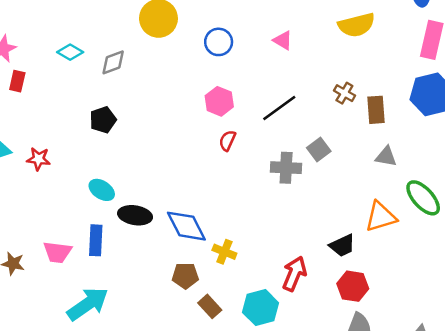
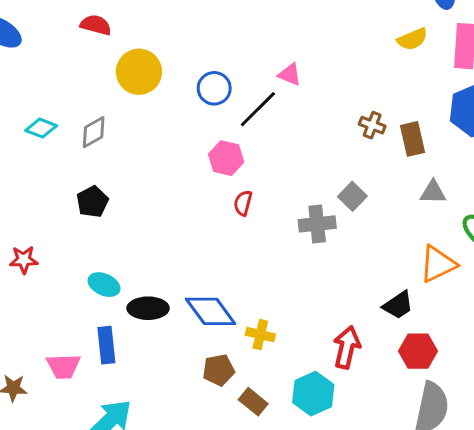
yellow semicircle: (357, 25) -> (412, 39), moved, size x0.7
black line: (279, 108) -> (258, 109), moved

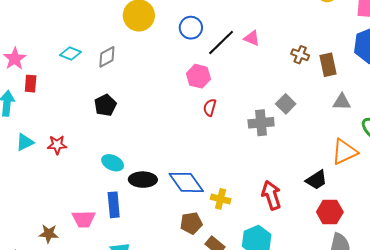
pink triangle: (290, 74) -> (252, 38), moved
red arrow: (347, 347) -> (271, 195), moved, turned -32

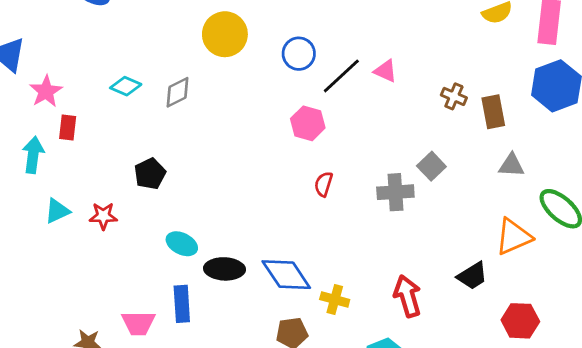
black pentagon: (105, 105) -> (150, 174), moved
red semicircle: (210, 107) -> (324, 184), moved
red hexagon: (330, 212) -> (520, 321), moved

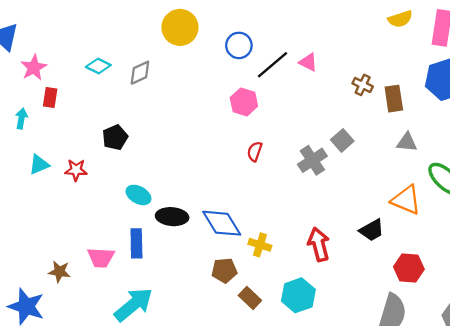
cyan arrow: (33, 155) -> (21, 118), size x0.7
gray cross: (395, 192) -> (312, 160), turned -32
orange triangle: (513, 237) -> (406, 200), turned 44

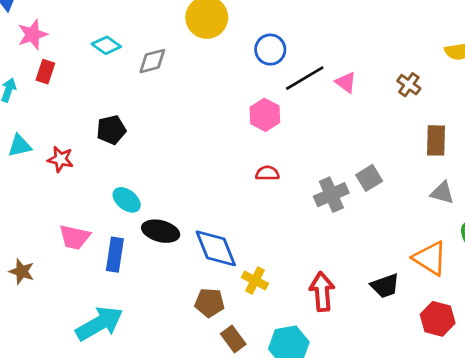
brown cross: (363, 85) -> (409, 85), moved
red semicircle: (255, 151) -> (267, 173), turned 60
pink trapezoid: (101, 257) -> (75, 237), moved
red hexagon: (409, 268) -> (438, 319), moved

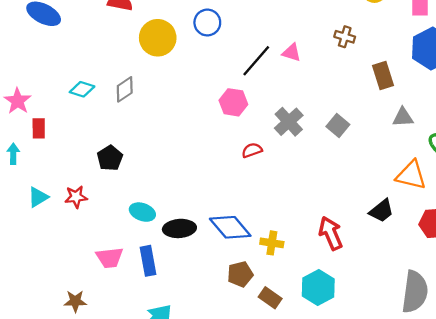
blue circle: (270, 50) -> (207, 23), moved
gray cross: (331, 195) -> (289, 122), moved

